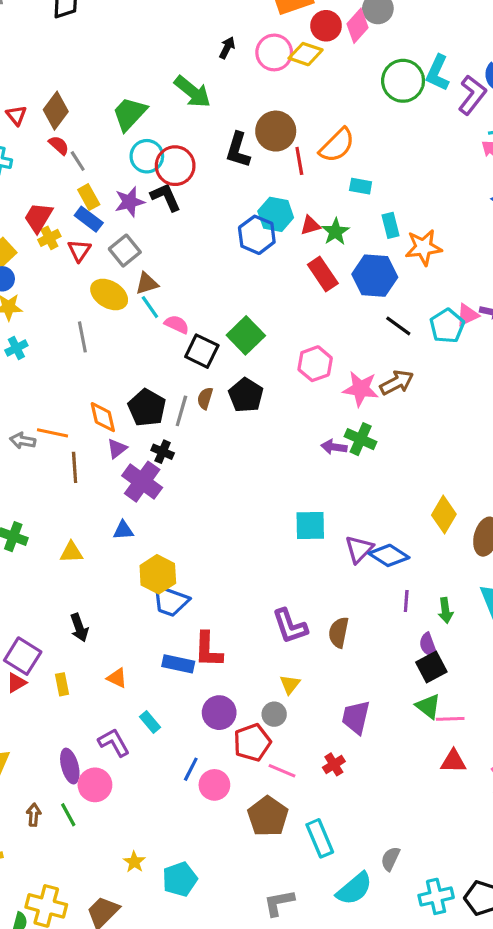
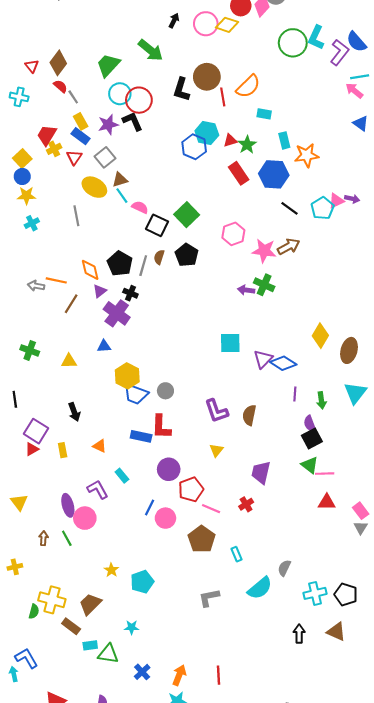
brown line: (75, 467) -> (71, 304), turned 36
gray circle: (274, 714) -> (165, 391), moved
cyan rectangle: (320, 838) -> (237, 554), size x0.6

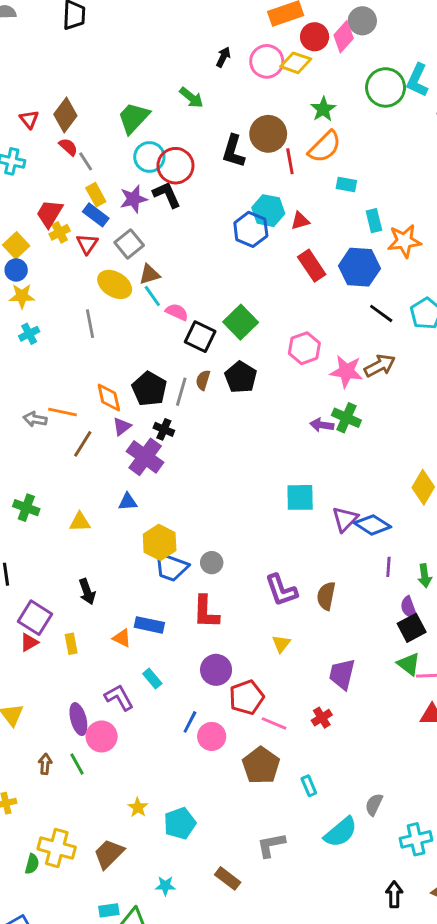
green arrow: (151, 50) -> (191, 98), size x0.7
green star: (247, 145) -> (323, 109), moved
blue rectangle: (141, 436) -> (149, 625), moved
brown rectangle: (71, 626) -> (228, 878), moved

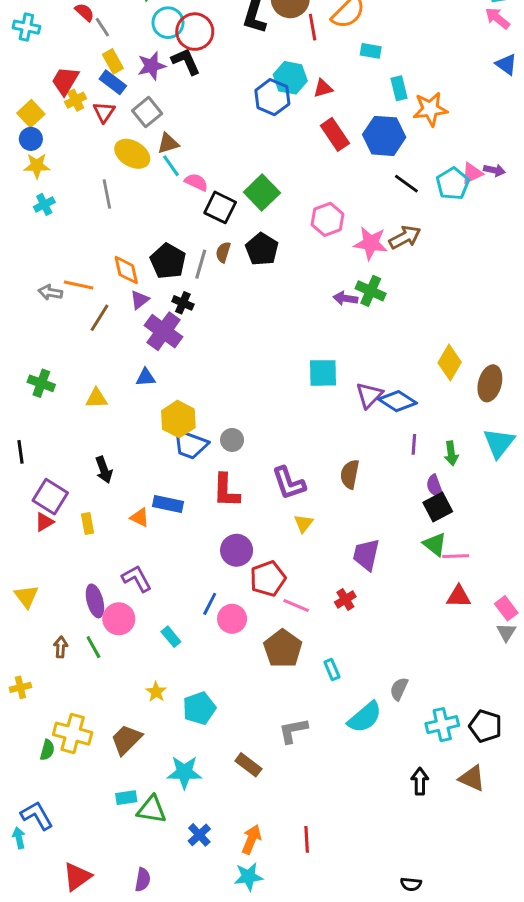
purple L-shape: (281, 590) -> (289, 483), moved
cyan rectangle: (152, 679) -> (171, 637), moved
cyan star: (165, 886) -> (184, 772), size x1.6

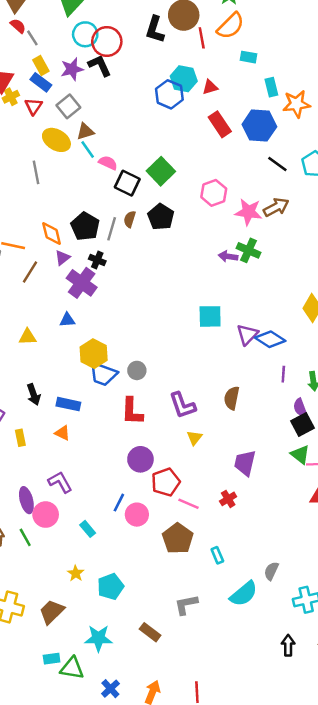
blue rectangle: (168, 504) -> (68, 404), moved

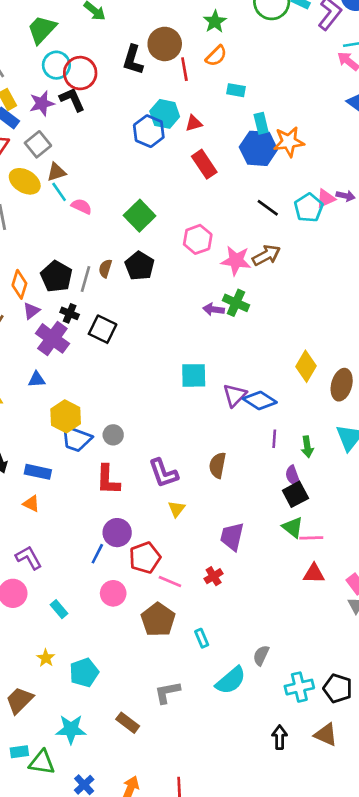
orange semicircle: (231, 26) -> (216, 56), size x0.7
blue hexagon: (259, 126) -> (258, 148), moved
black square: (127, 183) -> (103, 329), moved
orange diamond: (52, 234) -> (19, 284), turned 30
blue line: (119, 503) -> (97, 554), moved

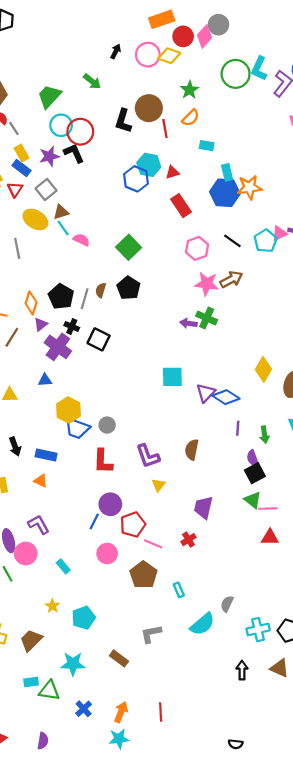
pink hexagon: (198, 239) -> (197, 248), moved

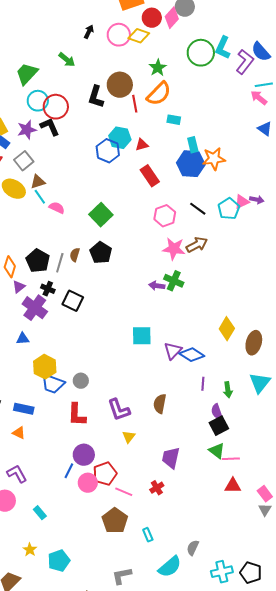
orange semicircle: (191, 118) -> (159, 94), size x1.5
pink circle: (107, 554) -> (88, 483), moved

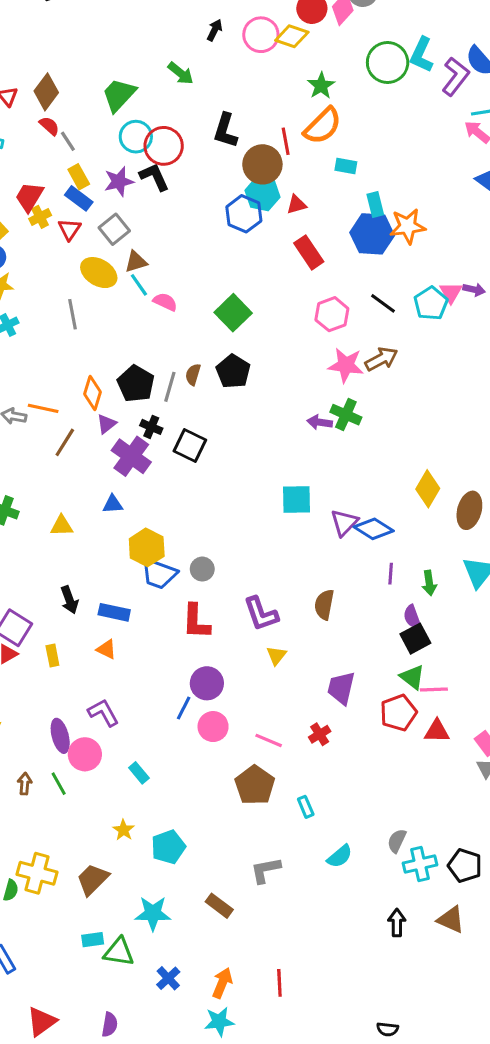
brown circle: (120, 85) -> (262, 164), moved
pink triangle: (242, 202) -> (451, 293), turned -35
red pentagon: (105, 474) -> (398, 713), moved
gray semicircle: (193, 548) -> (397, 841), moved
cyan semicircle: (170, 567) -> (340, 856), size x0.7

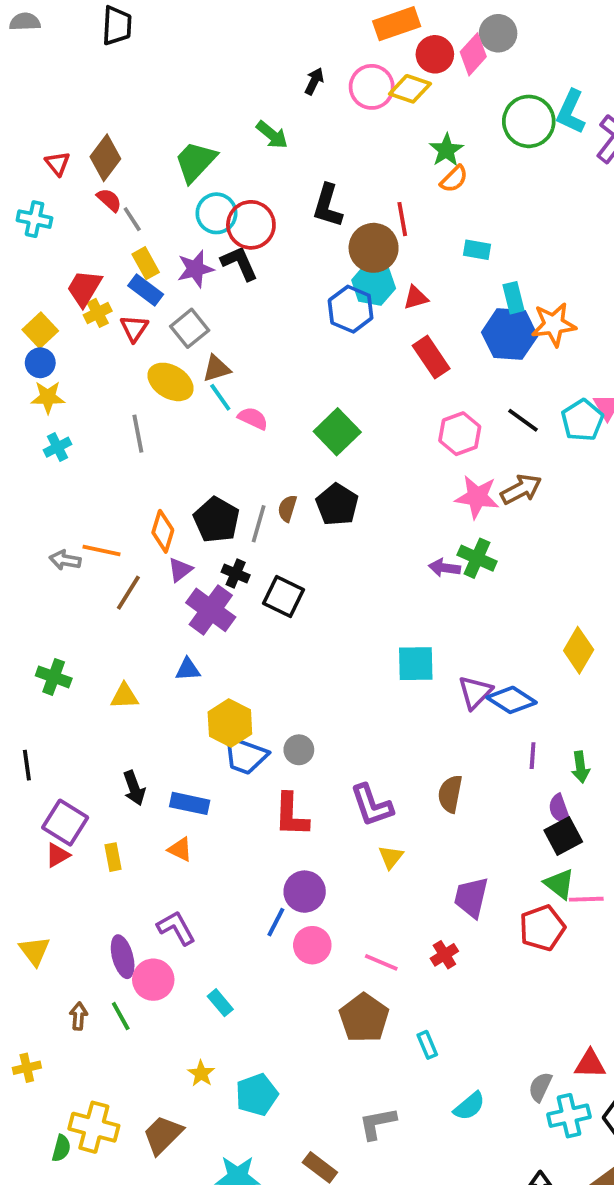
orange semicircle: (323, 126) -> (454, 179), moved, size x0.6
red triangle: (437, 731) -> (590, 1064), moved

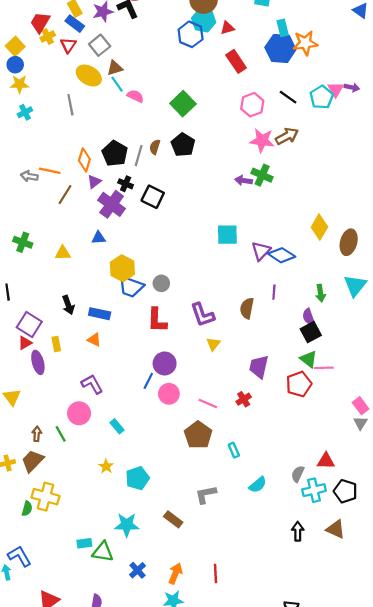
purple line: (533, 756) -> (274, 292), moved
purple ellipse: (123, 957) -> (38, 362), moved
brown trapezoid: (163, 1135) -> (32, 461), moved

